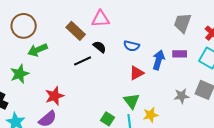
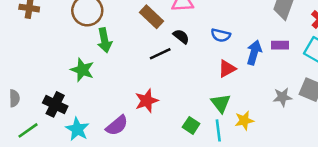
green arrow: (38, 50) -> (105, 40), turned -78
green star: (20, 74) -> (82, 70), turned -30
red star: (55, 96) -> (147, 101), moved

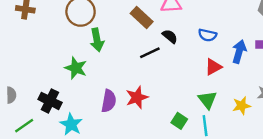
yellow star: (244, 121) -> (242, 106), moved
purple semicircle: (117, 125) -> (109, 101), moved, turned -40

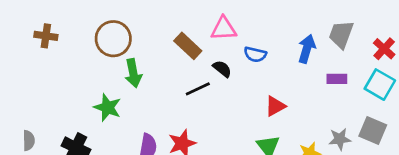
blue semicircle: (207, 35) -> (255, 54), moved
blue arrow: (239, 52) -> (307, 49), moved

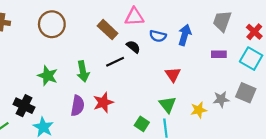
blue arrow: (307, 49) -> (185, 35), moved
green arrow: (133, 73) -> (83, 71), moved
red triangle: (275, 106) -> (173, 75), turned -35

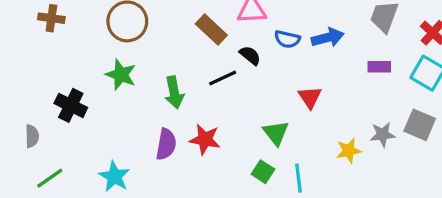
blue arrow: (185, 35) -> (328, 38), turned 60
green star: (48, 76) -> (121, 75), moved
red star: (103, 102) -> (205, 139), turned 30
green triangle: (168, 105) -> (276, 133), moved
black cross: (24, 106) -> (71, 105), moved

